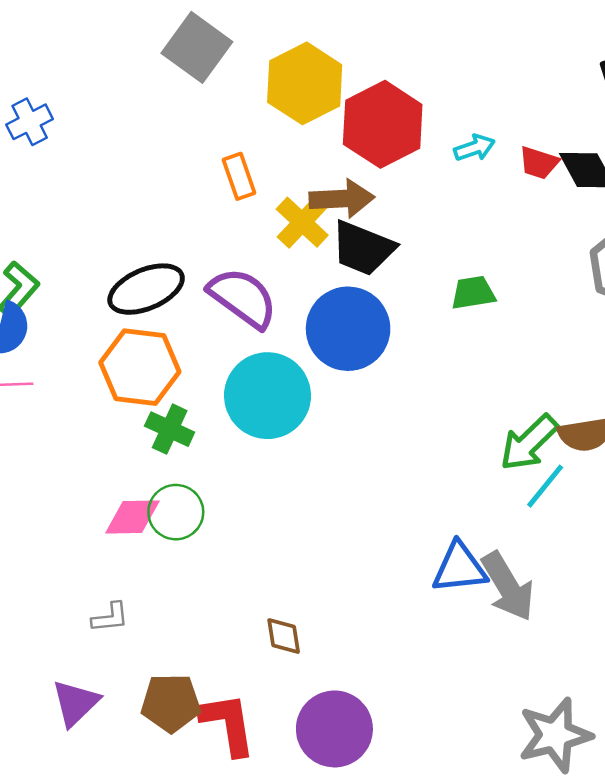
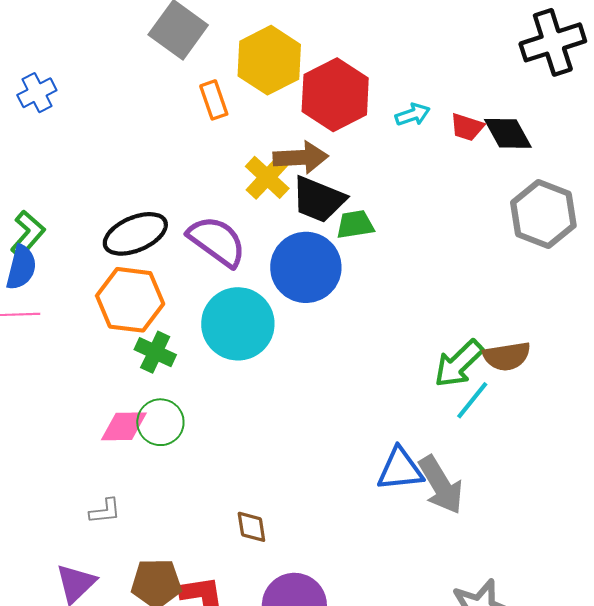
orange rectangle: (239, 176) -> (214, 100), moved
green trapezoid: (473, 293) -> (355, 224), moved

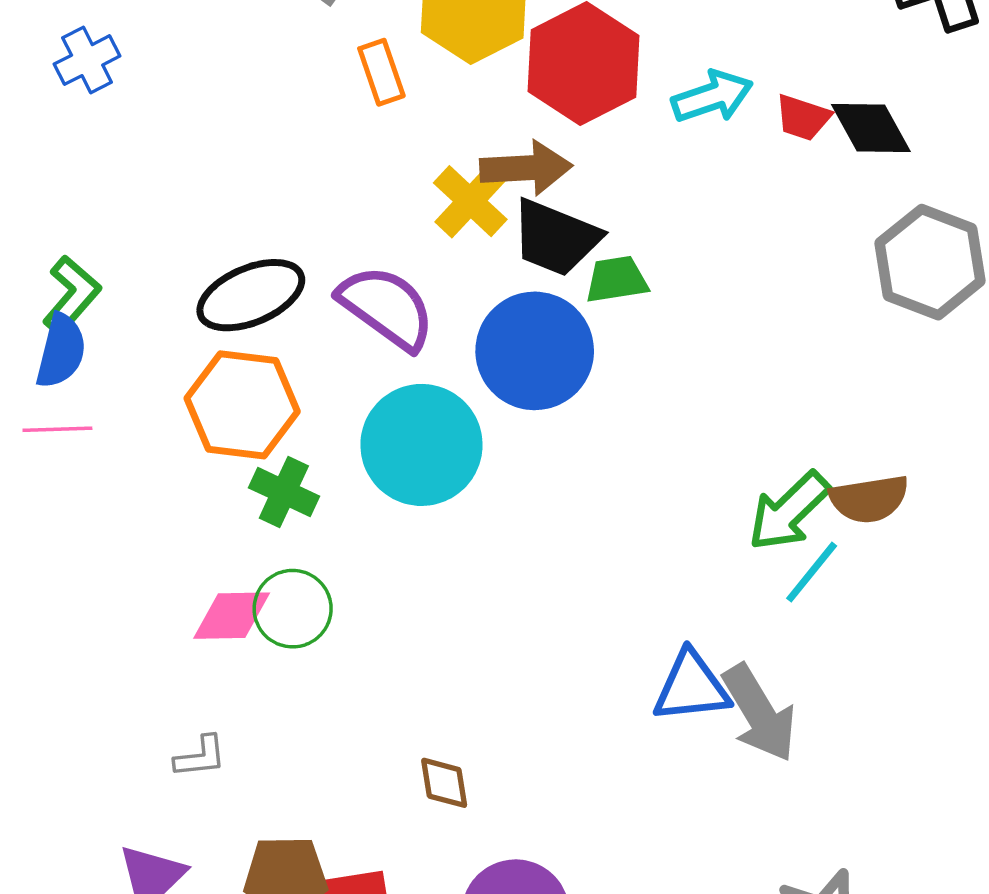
cyan arrow: (413, 115) -> (712, 97), size x1.4

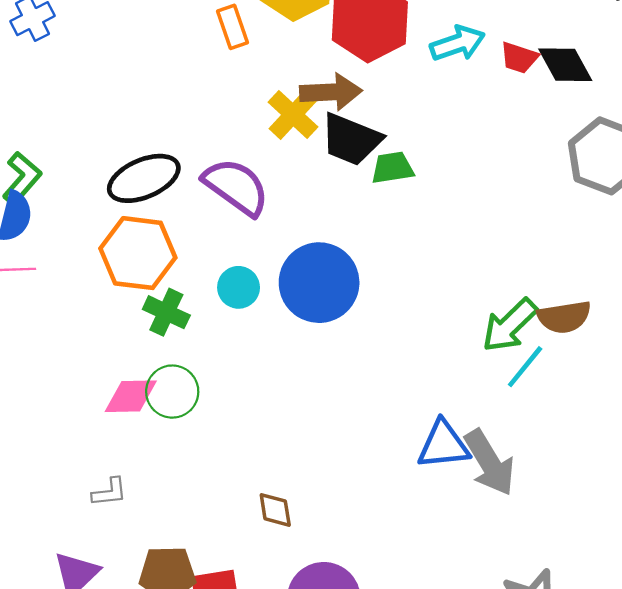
blue circle: (535, 351) -> (319, 283), moved
cyan circle: (421, 445) -> (239, 287), moved, size x0.5

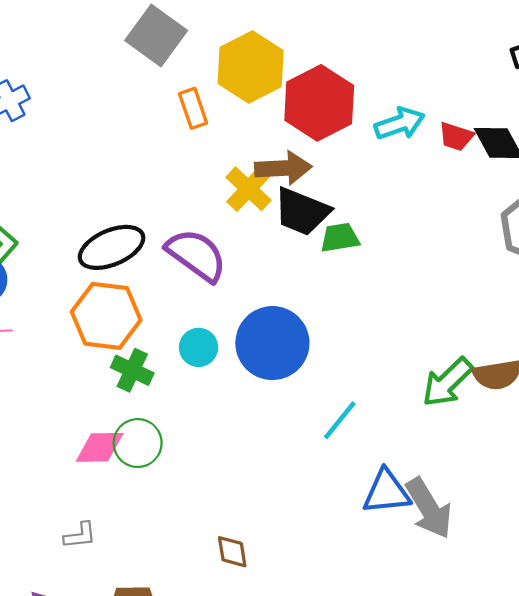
cyan line: (525, 367) -> (340, 420), moved

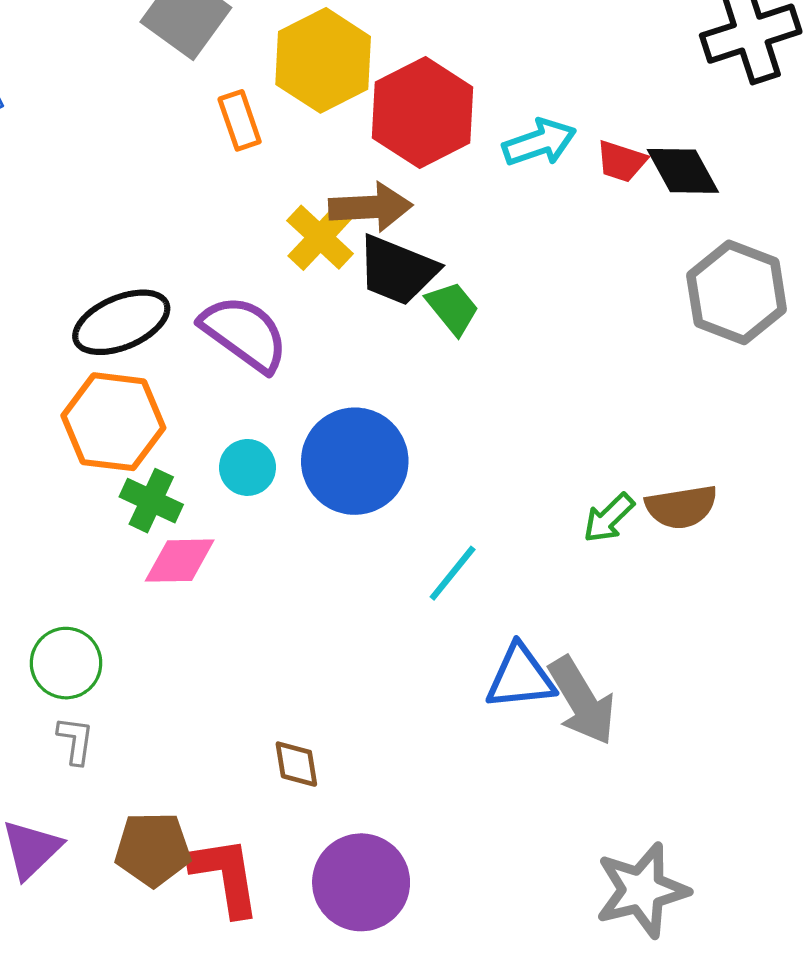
green trapezoid: (340, 238) -> (453, 308), turned 60
green arrow: (447, 382) -> (609, 518), size x0.7
green circle: (138, 443) -> (66, 663), moved
pink diamond: (100, 447) -> (180, 561), moved
gray L-shape: (80, 535) -> (76, 740), turned -76

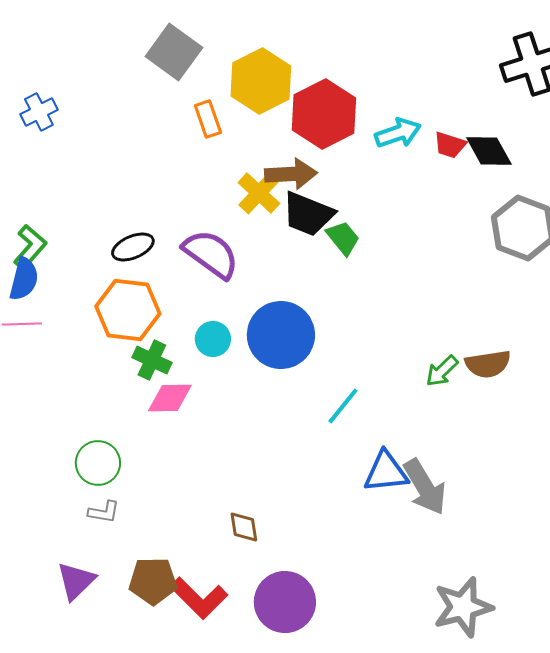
black ellipse: (121, 322) -> (133, 247), size x0.7
gray L-shape: (76, 740) -> (104, 512), turned 92
red L-shape: (225, 876) -> (199, 598), turned 144

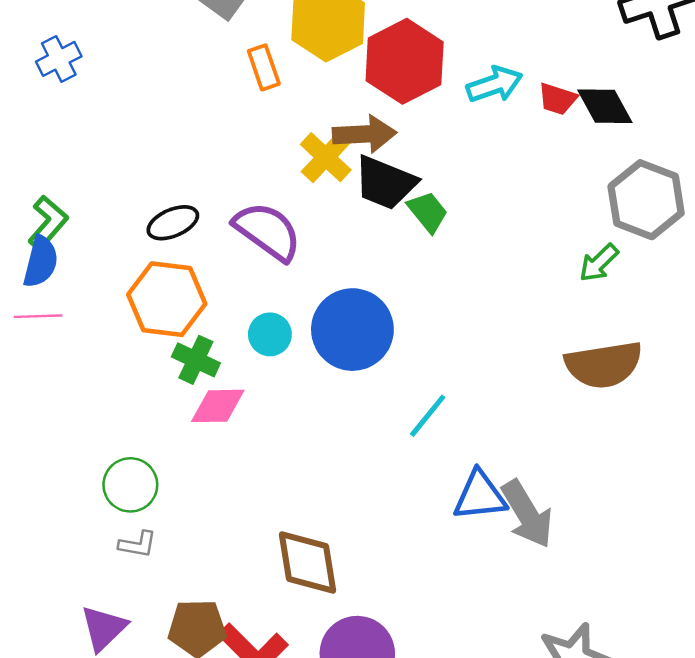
brown semicircle: (488, 364) -> (604, 365), size x1.4
green arrow: (442, 371) -> (599, 263), moved
brown diamond: (244, 527) -> (308, 563), size x1.8

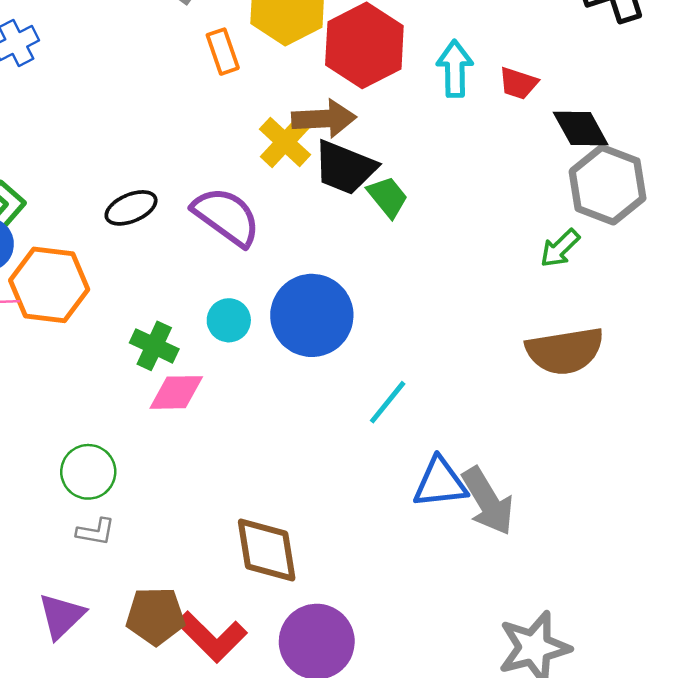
cyan arrow: (494, 84) -> (455, 69), turned -72
black diamond: (605, 106) -> (581, 128), moved
orange hexagon: (167, 299) -> (49, 285), moved

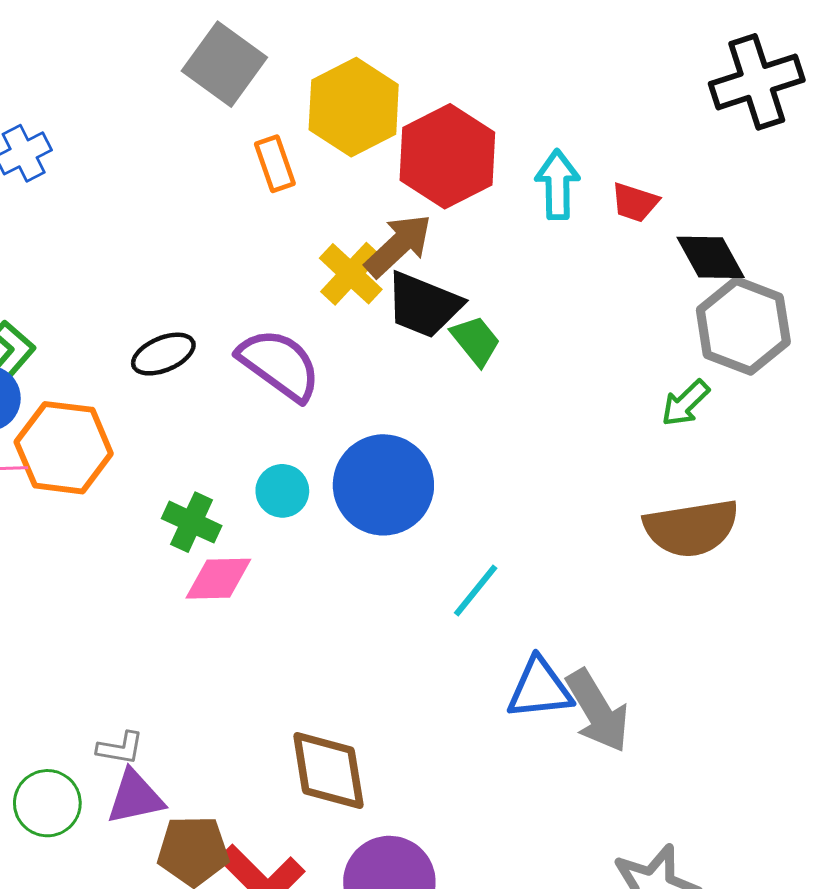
brown arrow: (324, 119) -> (398, 245), turned -40
green circle: (88, 472) -> (47, 803), moved
purple triangle: (61, 616) -> (135, 797), moved, turned 32

